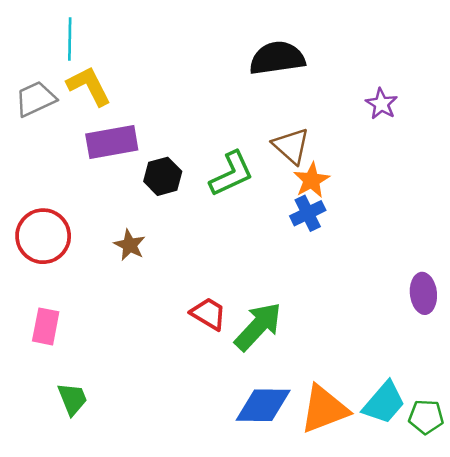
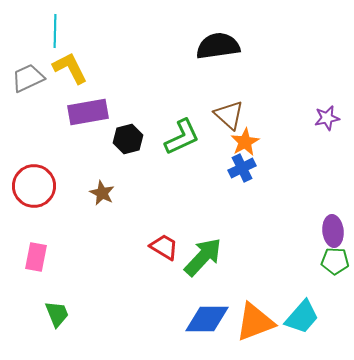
purple star: (381, 104) -> (327, 118), moved, turned 30
green pentagon: (426, 417) -> (335, 261), moved

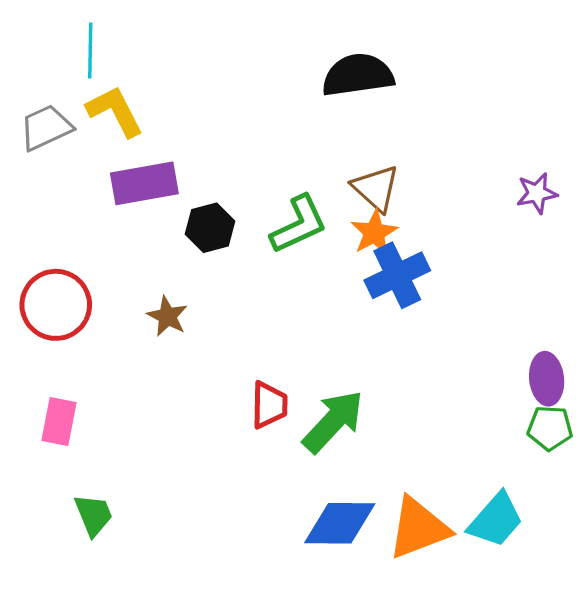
orange star: (245, 142) -> (374, 233), moved
blue cross: (242, 168) -> (397, 275), size x1.4
red trapezoid: (164, 247) -> (269, 405), turned 60

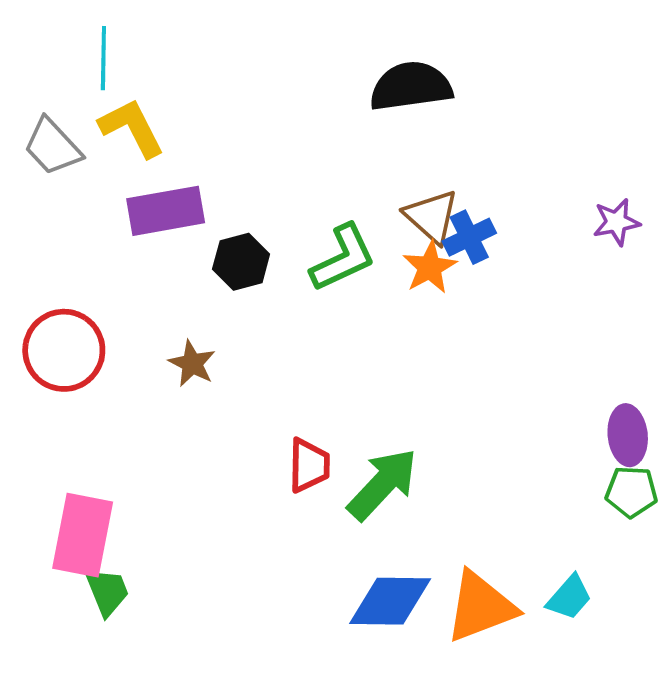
gray trapezoid: (46, 128) -> (53, 147), turned -108
blue cross: (397, 275) -> (469, 237), moved, size x0.7
pink rectangle: (59, 421) -> (83, 535), moved, size x1.5
cyan trapezoid: (496, 520) -> (569, 597), size x0.7

